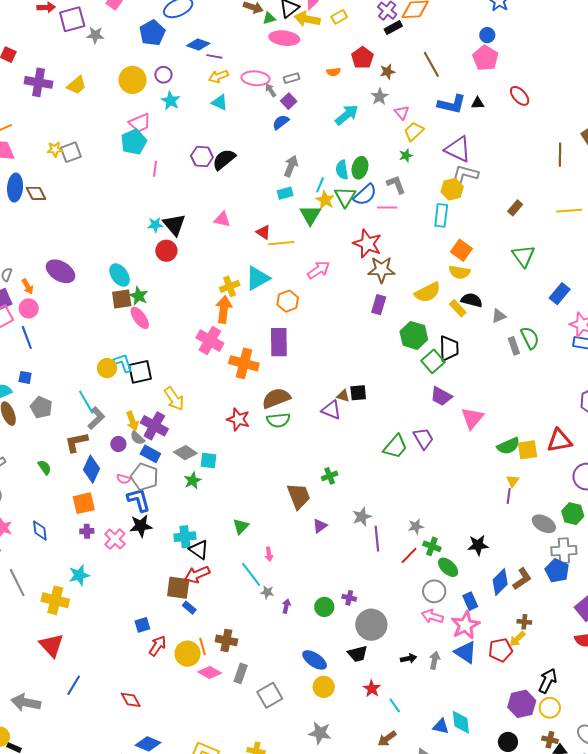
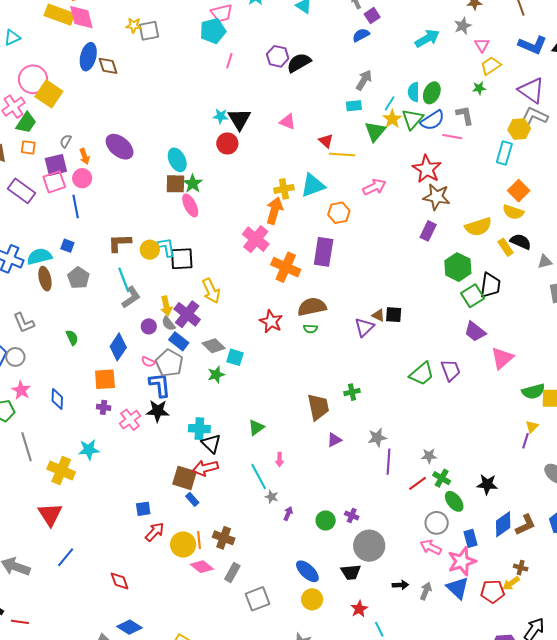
purple triangle: (331, 410) -> (364, 327), turned 45
green semicircle: (278, 420) -> (310, 329), size x0.6
brown L-shape: (76, 442) -> (119, 243), moved

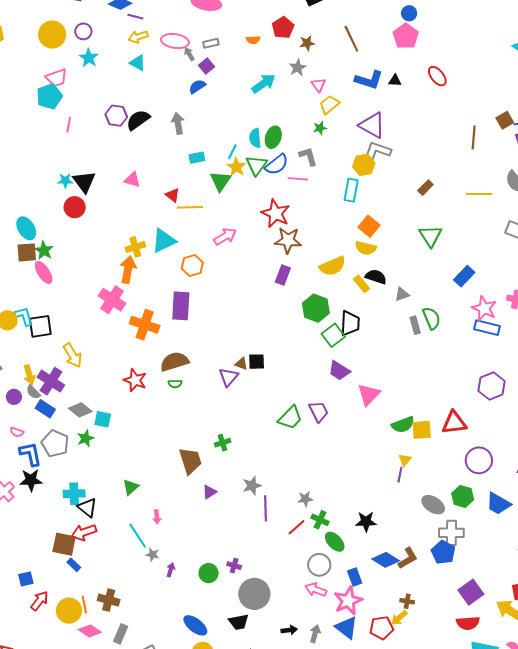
gray arrow: (364, 80) -> (178, 123), moved, turned -35
gray pentagon: (169, 363) -> (55, 443), moved
blue diamond: (503, 524) -> (386, 560), turned 72

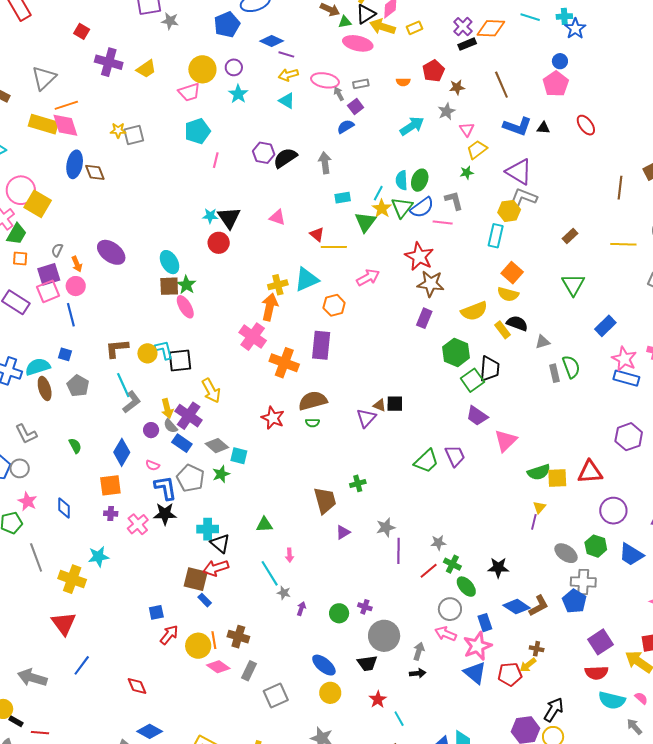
pink trapezoid: (56, 78) -> (189, 92), moved
green triangle: (131, 487) -> (264, 525), turned 36
gray arrow: (315, 634) -> (419, 651), moved

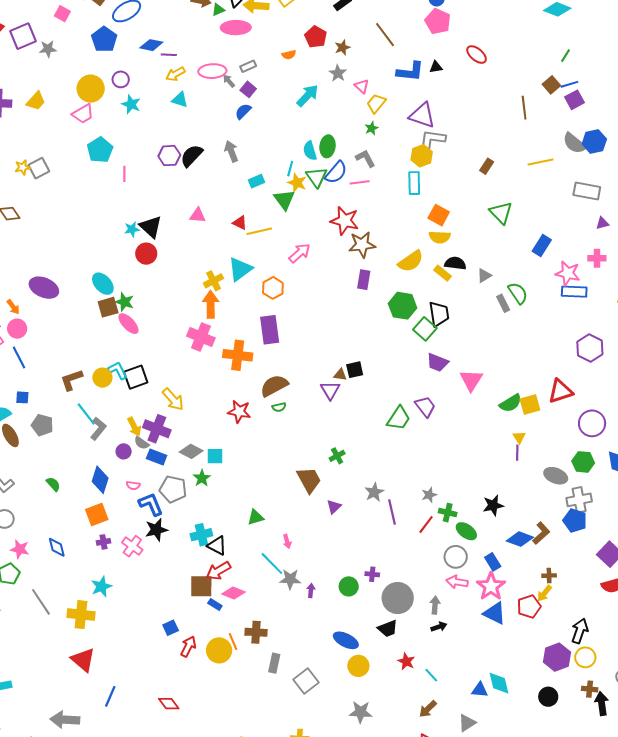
gray star: (284, 593) -> (290, 579), size x1.5
pink diamond: (218, 667) -> (234, 593), moved

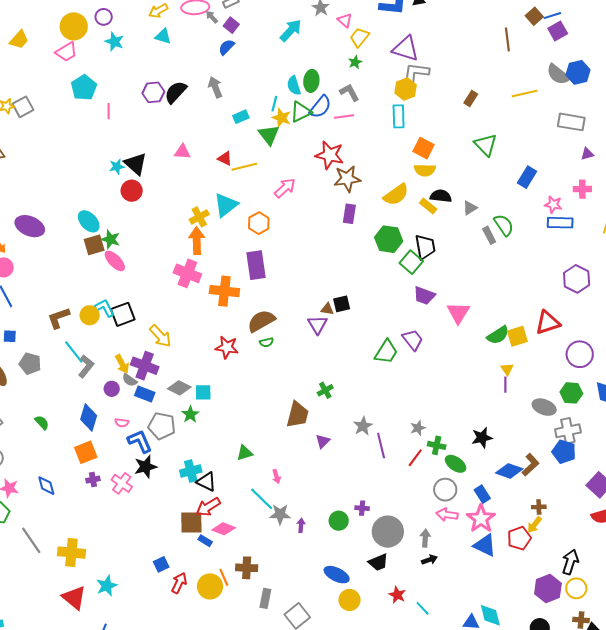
green triangle: (317, 177) -> (301, 112), turned 40
pink star: (568, 273) -> (553, 205), size x0.7
brown trapezoid: (309, 480) -> (298, 415), turned 44
cyan star: (101, 587) -> (107, 586), moved

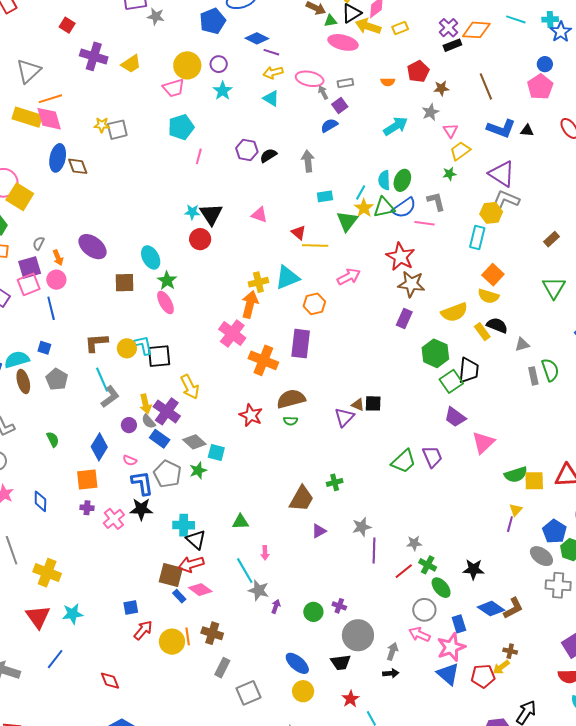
black semicircle: (176, 92) -> (268, 156), size x0.7
brown square: (94, 245) -> (125, 283), moved
blue pentagon: (564, 452) -> (554, 531), moved

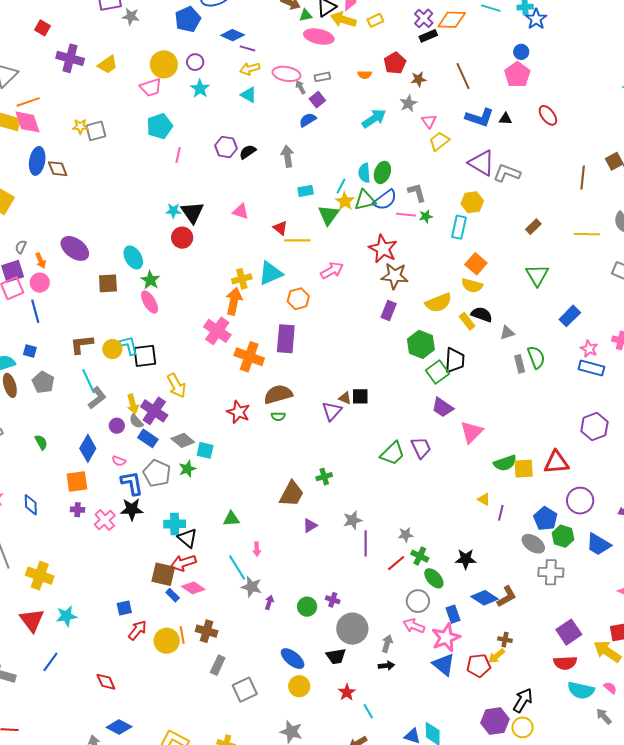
green star: (449, 174) -> (426, 216), moved
gray L-shape: (506, 200) -> (507, 173), moved
yellow triangle: (516, 510) -> (484, 499), moved, turned -40

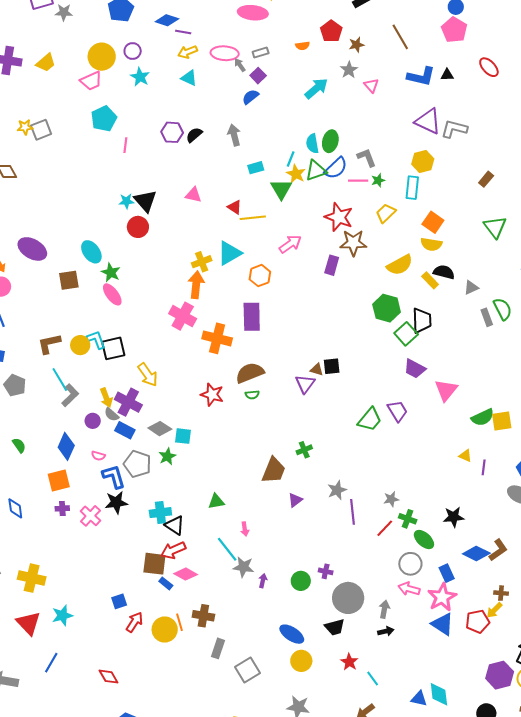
yellow trapezoid: (439, 141) -> (386, 213), moved
purple rectangle: (389, 310) -> (332, 265), moved

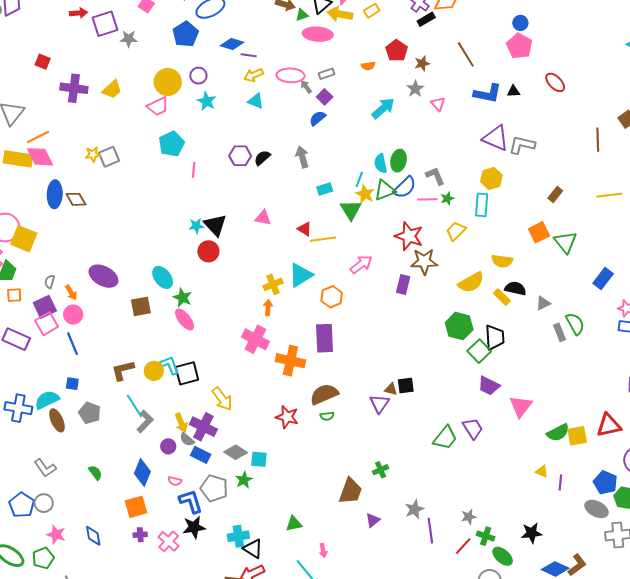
orange square: (433, 222) -> (539, 232), moved, turned 30
orange arrow: (196, 285) -> (268, 308), size x0.6

